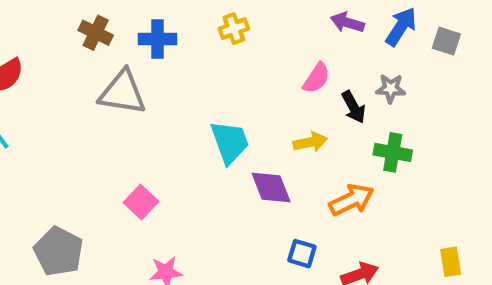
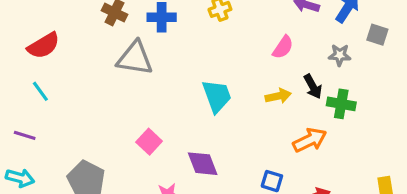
gray square: (446, 41) -> (377, 35), moved
black arrow: (354, 107) -> (313, 87), moved
purple diamond: (271, 188) -> (203, 164), moved

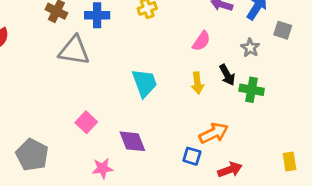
gray star: (340, 55) -> (250, 48), turned 30
yellow arrow: (278, 96) -> (197, 83), turned 95
orange arrow: (310, 140) -> (214, 133), moved

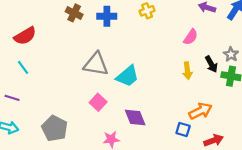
gray star: (250, 48) -> (231, 54), moved
gray triangle: (74, 50) -> (96, 64), moved
cyan trapezoid: (145, 83) -> (127, 76), moved, turned 70

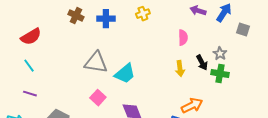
pink semicircle: (191, 37) -> (183, 38), turned -35
purple line: (12, 98) -> (30, 94), moved

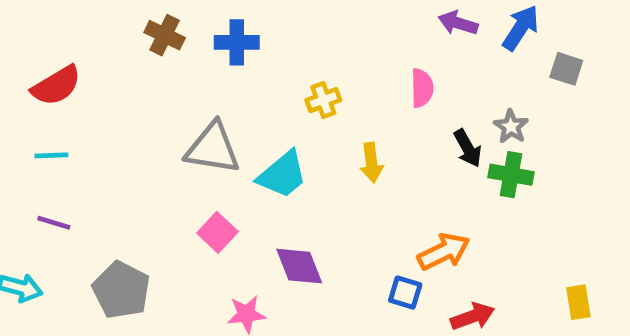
yellow cross: (143, 14) -> (323, 100), moved
cyan line: (29, 66) -> (51, 155), turned -56
yellow arrow: (180, 69) -> (371, 163), moved

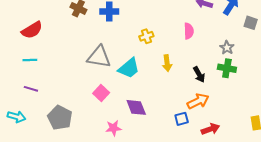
black arrow: (468, 148) -> (199, 74), moved
blue square: (405, 293) -> (182, 119), turned -32

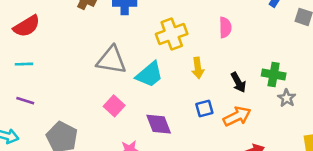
yellow cross: (146, 36) -> (172, 34), size x1.6
gray star: (227, 48) -> (287, 98), moved
blue square: (182, 119) -> (204, 108), moved

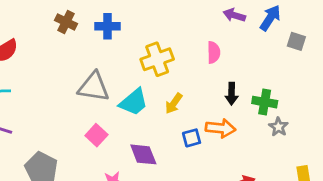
yellow arrow: (198, 68) -> (174, 103), moved, turned 42
black arrow: (238, 82) -> (232, 94), moved, turned 30
orange arrow: (237, 116) -> (221, 128), moved, turned 32

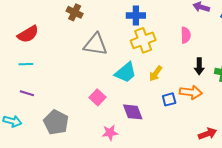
blue cross: (107, 26) -> (136, 15), moved
gray triangle: (94, 87) -> (95, 44), moved

